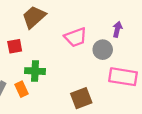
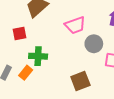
gray circle: (103, 50) -> (94, 44), moved
orange rectangle: (21, 89) -> (26, 73), turned 64

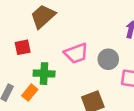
pink trapezoid: (75, 25) -> (76, 53), moved

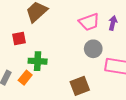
pink trapezoid: (76, 53) -> (89, 22), moved

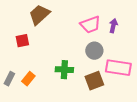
green cross: (38, 61) -> (64, 70), moved
brown square: (80, 86) -> (94, 81), moved

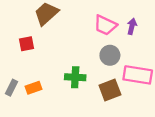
pink trapezoid: (90, 25) -> (105, 25), turned 45
orange rectangle: (28, 79) -> (33, 88), turned 32

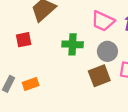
green cross: (75, 77) -> (73, 44), moved
brown square: (110, 90) -> (99, 76), moved

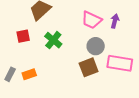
green cross: (73, 44) -> (53, 40), moved, turned 36

